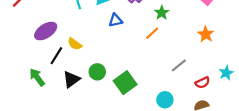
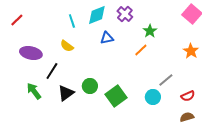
purple ellipse: (46, 31) -> (31, 53), moved, turned 45
yellow semicircle: (75, 44) -> (67, 46), moved
cyan circle: (165, 100) -> (153, 97), moved

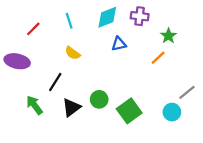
purple cross: (125, 14) -> (140, 16), turned -35
red line: (17, 20) -> (33, 29), moved
cyan line: (72, 21) -> (69, 21), moved
purple ellipse: (31, 53) -> (17, 61), moved

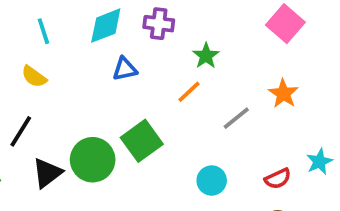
yellow semicircle: (73, 53) -> (34, 77), moved
gray line: (187, 92) -> (236, 118), moved
green circle: (99, 99) -> (93, 160), size x1.5
green square: (129, 111) -> (142, 141), moved

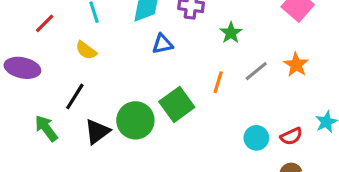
orange line: (189, 92) -> (218, 82), moved, turned -30
gray line: (236, 118) -> (256, 71), moved
cyan circle: (212, 181) -> (256, 138), moved

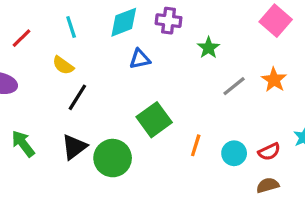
orange line: (218, 82) -> (196, 145), moved
black line: (75, 96) -> (77, 97), moved
green circle: (135, 120) -> (113, 158), moved

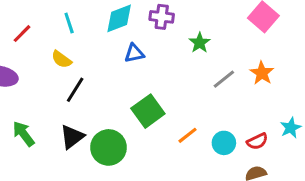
orange line: (196, 145) -> (187, 135), turned 35

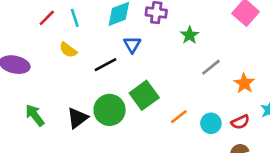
red line: (22, 34) -> (47, 18), moved
blue triangle: (134, 53) -> (132, 45), turned -48
orange star: (262, 73) -> (244, 83), moved
black line: (75, 90) -> (106, 65), moved, turned 30
green circle: (108, 147) -> (110, 110), moved

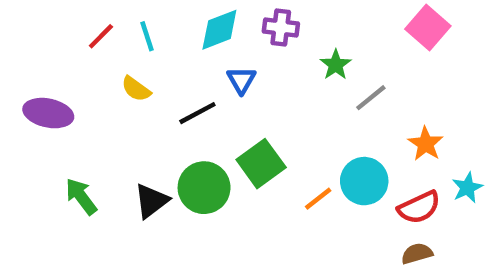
gray line: (211, 67) -> (371, 98), moved
red semicircle: (240, 122) -> (419, 207), size x1.4
cyan circle: (211, 123) -> (364, 181), moved, size x1.4

